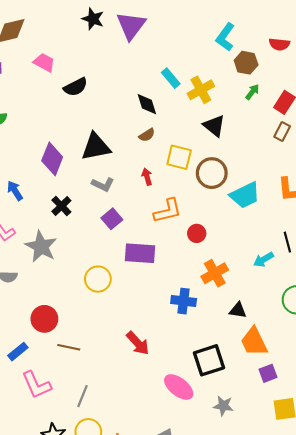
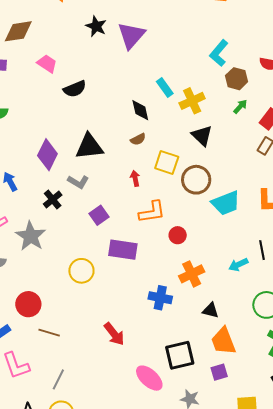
gray L-shape: (103, 185) -> (78, 182), moved
purple square: (268, 373) -> (219, 372), moved

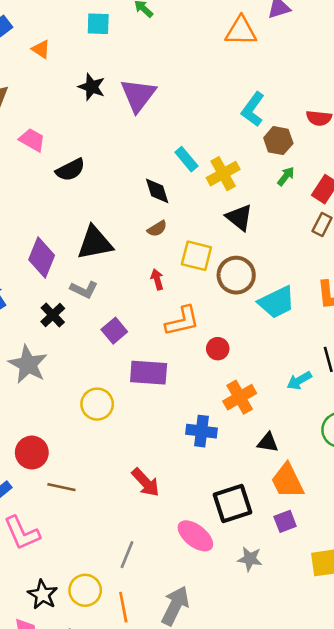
gray line: (58, 379) -> (127, 555), moved

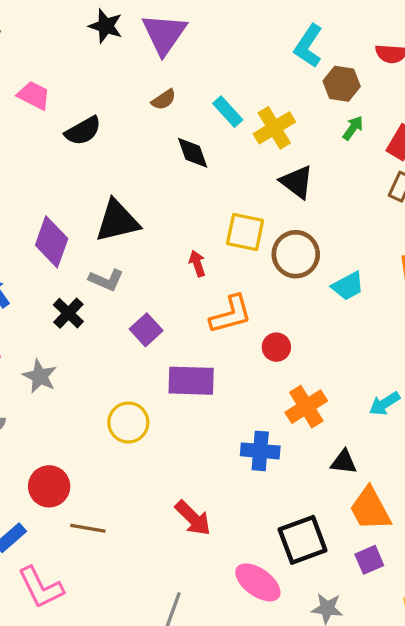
brown semicircle: (157, 229) -> (164, 100), moved
cyan trapezoid: (277, 302) -> (348, 286), size x0.7
gray star: (28, 364) -> (40, 376), size x0.7
cyan arrow: (299, 381) -> (384, 404), moved

